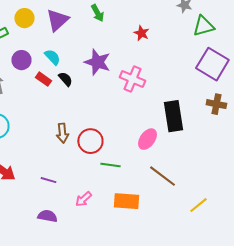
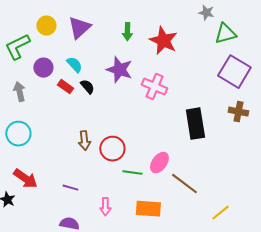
green arrow: (97, 13) -> (127, 32), moved, turned 30
red star: (141, 33) -> (163, 41), size x1.8
pink ellipse: (147, 139) -> (159, 163), moved
pink arrow: (83, 199) -> (105, 207), turned -48

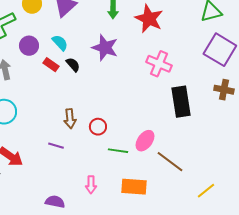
pink cross: (154, 87) -> (159, 64), moved
red circle: (112, 149) -> (98, 127), size x0.7
purple line: (70, 188) -> (56, 146), moved

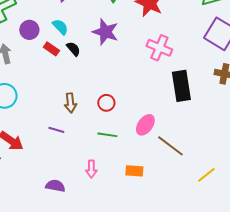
red circle: (98, 127) -> (106, 103), moved
green line: (118, 151) -> (107, 135), moved
orange rectangle: (134, 187) -> (134, 171), size x0.7

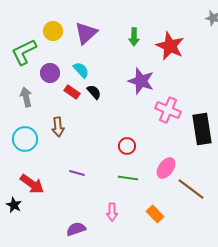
purple star: (105, 32) -> (141, 81), moved
pink cross: (159, 48) -> (168, 110), moved
brown arrow: (70, 103) -> (58, 127), moved
orange rectangle: (134, 171) -> (155, 214), turned 42
purple semicircle: (55, 186) -> (76, 229), turned -30

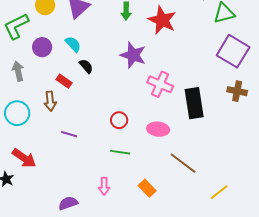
red rectangle: (72, 92) -> (64, 81), moved
pink ellipse: (166, 168) -> (158, 129), moved, turned 60
purple line: (77, 173) -> (69, 134), moved

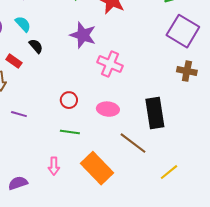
black rectangle: (194, 103) -> (155, 113), moved
orange rectangle: (147, 188) -> (97, 168), size x1.8

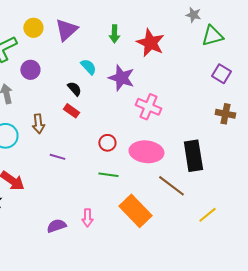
cyan semicircle: (23, 24) -> (88, 67), moved
purple square: (183, 31) -> (221, 74), size x0.6
red rectangle: (14, 61) -> (71, 111), moved
pink ellipse: (108, 109) -> (146, 152), size x1.5
pink arrow: (54, 166) -> (87, 218), moved

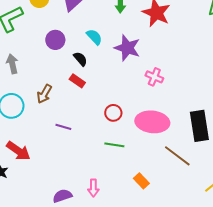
purple circle: (30, 70) -> (55, 40), moved
pink cross: (148, 107) -> (154, 77), size x0.7
brown arrow: (38, 124) -> (44, 94), turned 36
orange rectangle: (135, 211) -> (141, 181), size x0.5

